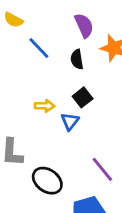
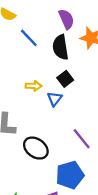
black semicircle: (77, 59) -> (60, 47), size x1.5

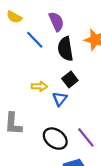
purple semicircle: (66, 19) -> (56, 22), moved
black ellipse: (36, 148) -> (55, 139), moved

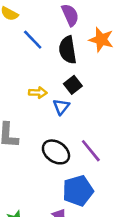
purple semicircle: (56, 22) -> (70, 15), moved

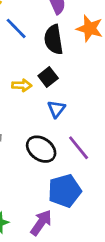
black square: (73, 85) -> (48, 77), moved
blue triangle: (61, 107) -> (56, 109), moved

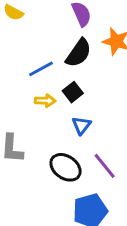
blue line: (16, 28) -> (41, 69), moved, turned -75
black semicircle: (54, 40) -> (79, 53), turned -136

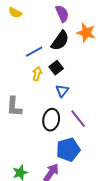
yellow arrow: (45, 101) -> (37, 74), turned -80
black ellipse: (66, 167) -> (51, 120), turned 65

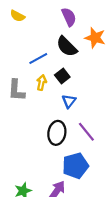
black semicircle: (60, 41) -> (67, 46), turned 100
gray L-shape: (14, 107) -> (16, 90), moved

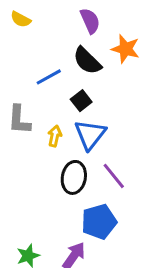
yellow arrow: (42, 83) -> (55, 136), moved
blue triangle: (69, 101) -> (90, 135), size x1.6

